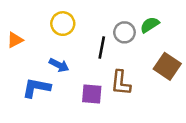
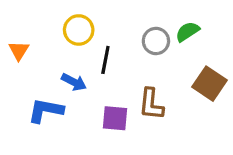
orange triangle: (15, 40) -> (19, 50), turned -30
black line: (102, 47) -> (105, 60), moved

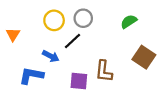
gray circle: (156, 41) -> (83, 18), moved
black line: (105, 60) -> (72, 41), turned 36

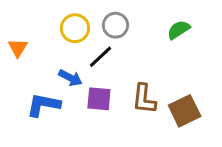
brown square: (144, 57) -> (185, 111), moved, turned 30
purple square: (79, 81) -> (99, 99), moved

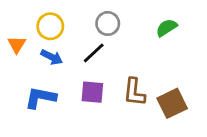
yellow circle: (75, 28) -> (50, 26), moved
blue arrow: (70, 78) -> (52, 57), moved

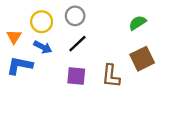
gray circle: (108, 23) -> (75, 16), moved
blue L-shape: (40, 98) -> (20, 66), moved
brown square: (172, 103) -> (142, 59), moved

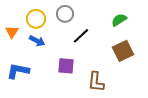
black line: (77, 44) -> (81, 36), moved
blue L-shape: (20, 66) -> (18, 71), moved
brown L-shape: (111, 76) -> (96, 82), moved

